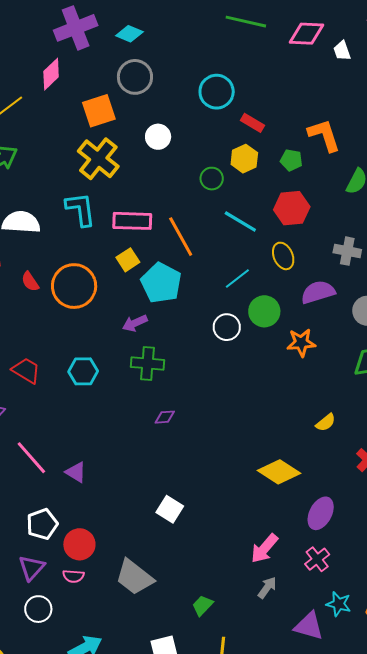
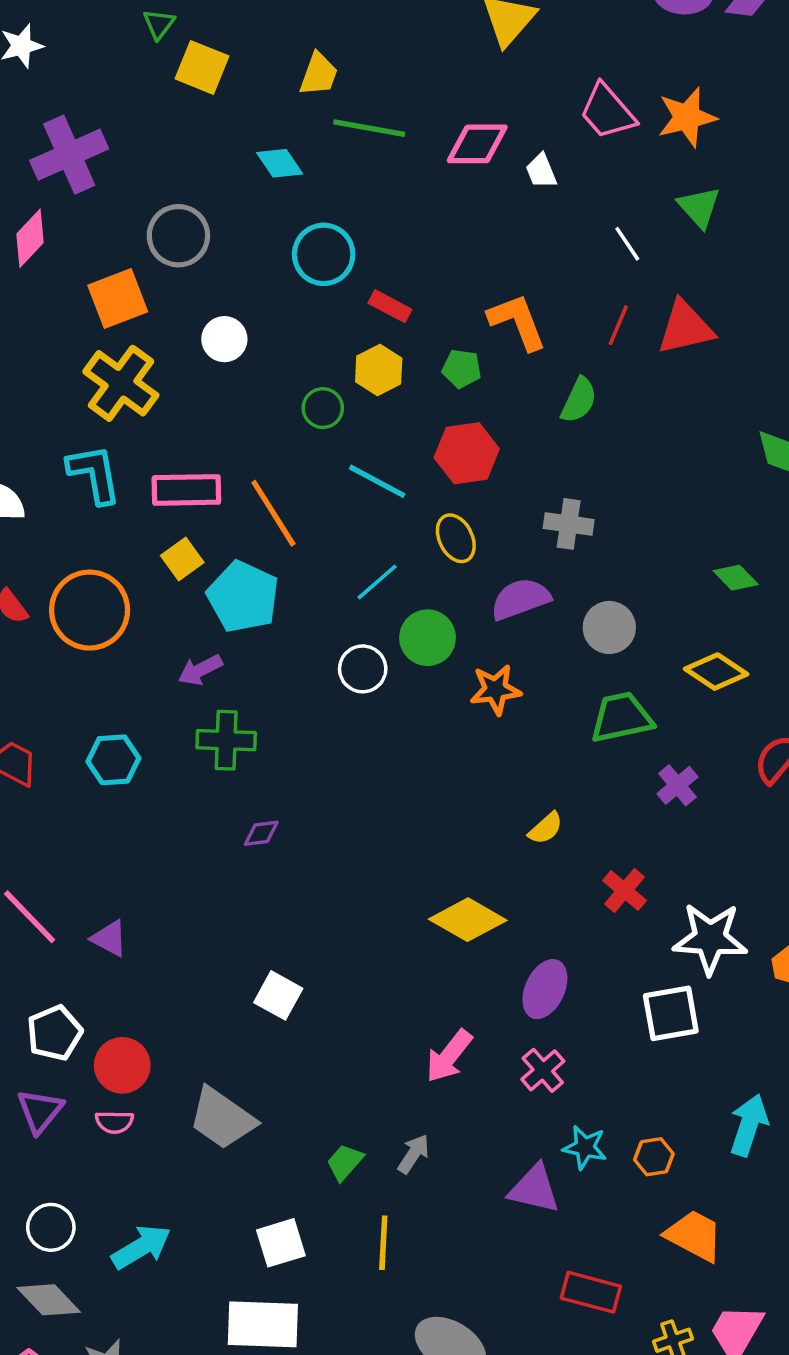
cyan diamond: (129, 34) -> (280, 163), moved, turned 36
gray arrow: (267, 588) -> (414, 1154), moved
white circle: (38, 609) -> (51, 1227), moved

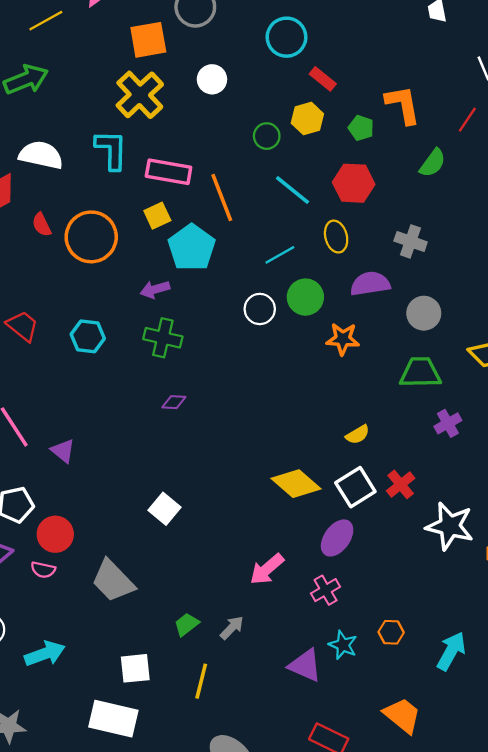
white square: (671, 1013) -> (355, 487), moved, turned -33
orange hexagon: (654, 1157) -> (391, 632), moved

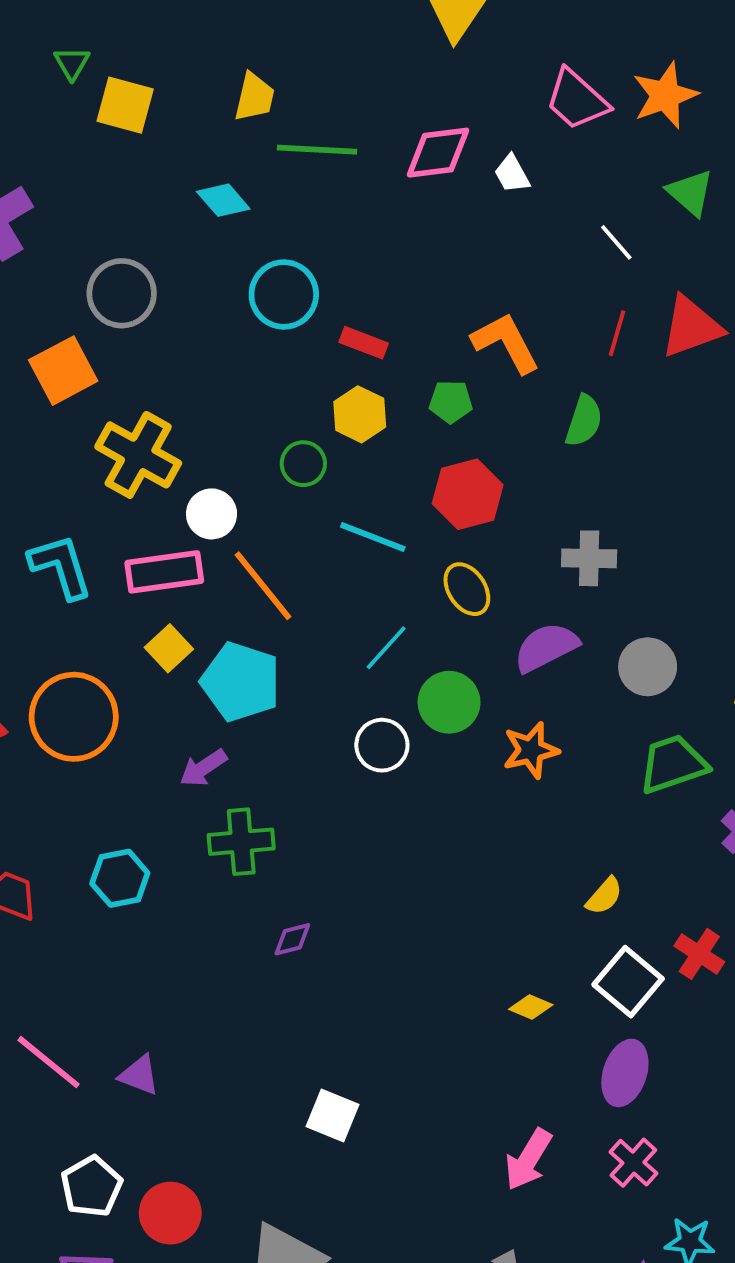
white circle: (212, 79) -> (212, 514), moved
yellow cross: (140, 95) -> (138, 455), moved
yellow diamond: (296, 484) -> (531, 1007), size x0.5

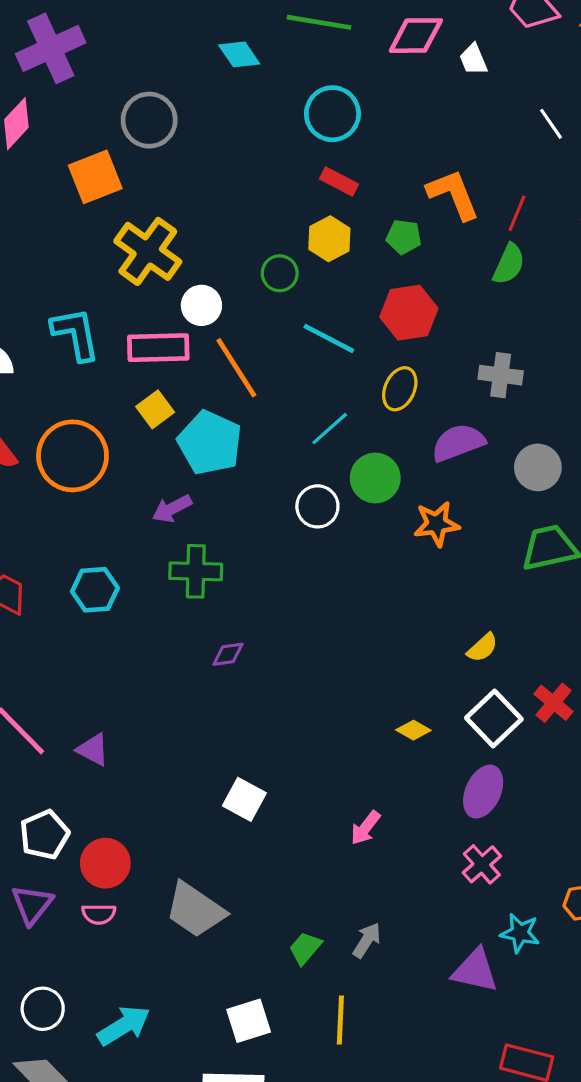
cyan circle: (284, 294) -> (332, 114), moved
red line: (617, 333) -> (517, 213), moved
yellow ellipse: (467, 589) -> (400, 389), turned 51
pink arrow: (528, 1159) -> (365, 828), moved, size x0.7

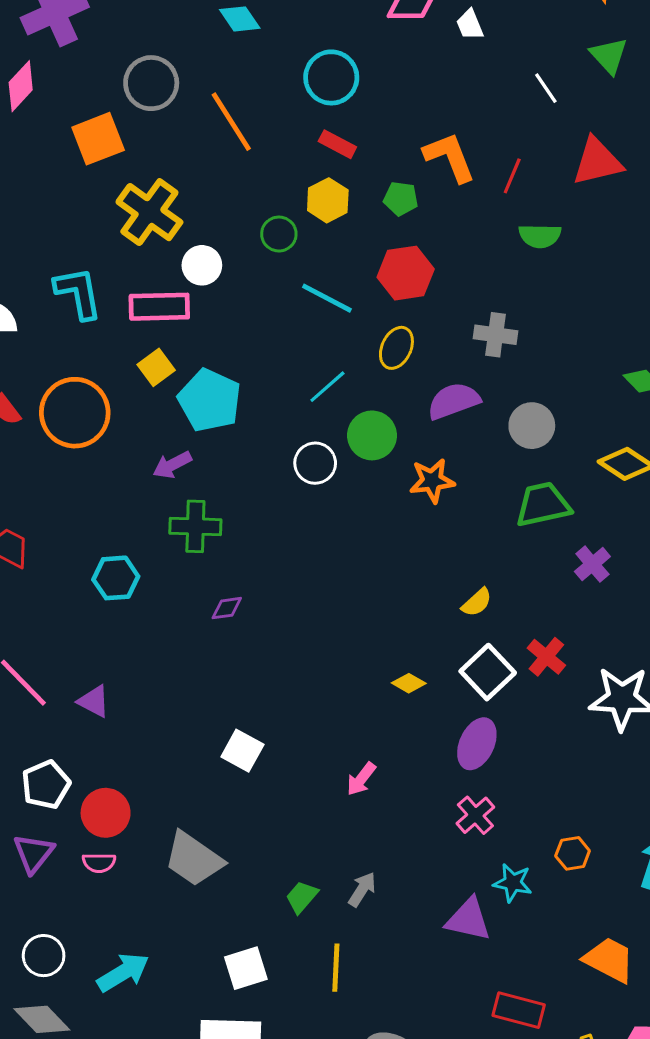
green semicircle: (509, 264) -> (540, 236), moved, turned 66
orange line: (236, 368) -> (231, 122), moved
cyan hexagon: (95, 590) -> (116, 578), moved

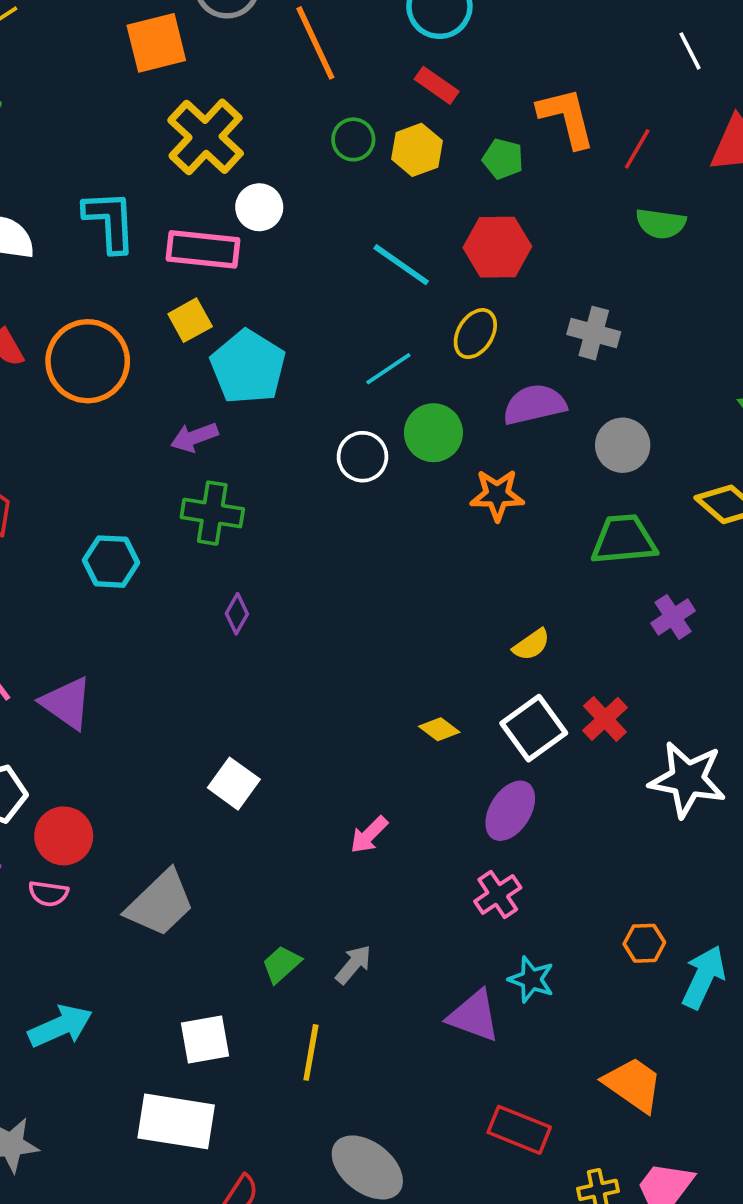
green circle: (279, 234) -> (353, 139), moved
purple diamond: (227, 608) -> (237, 614), turned -60
purple triangle: (94, 701) -> (67, 703), size x1.4
orange hexagon: (573, 853) -> (644, 943), moved
gray trapezoid: (194, 859) -> (160, 903), turned -86

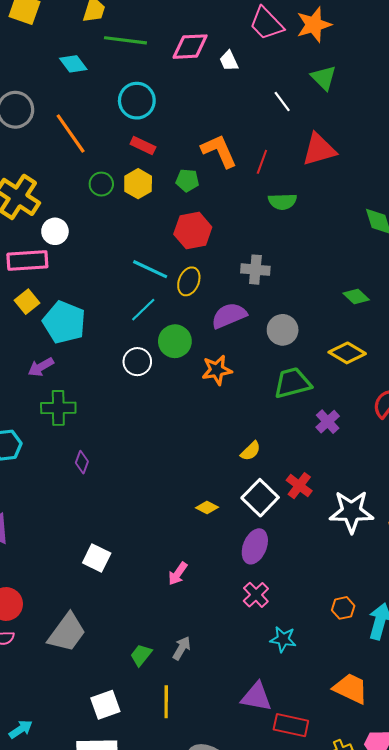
cyan line: (401, 265) -> (150, 269), moved
purple triangle: (474, 1016) -> (256, 697), moved
cyan arrow: (60, 1026) -> (21, 729), moved, size x0.7

